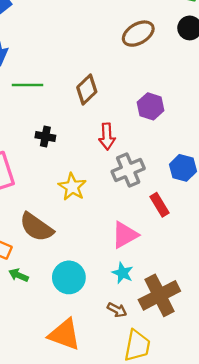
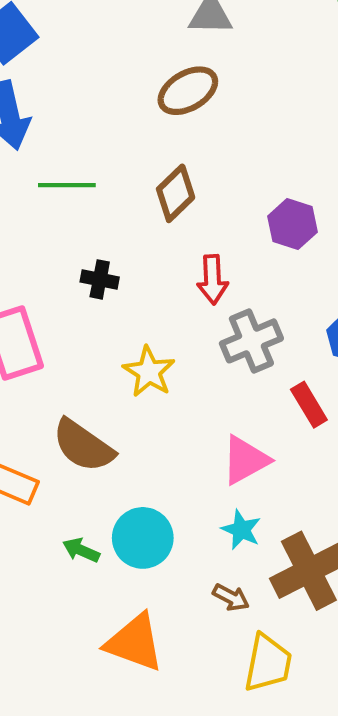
brown ellipse: (138, 34) -> (188, 91), moved
green arrow: (19, 275) -> (81, 550), moved

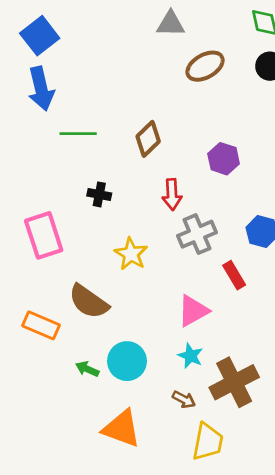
brown ellipse: (188, 91) -> (205, 66), moved

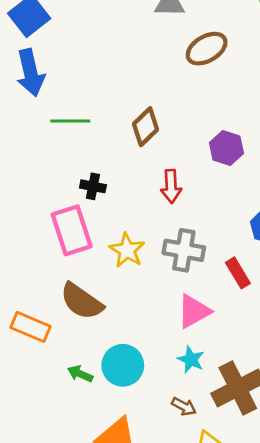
gray cross: (197, 234) -> (184, 250), moved, turned 33
pink rectangle: (44, 235) -> (72, 230), moved

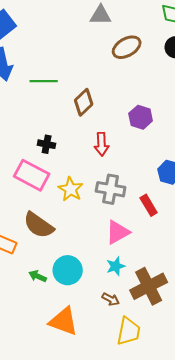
green line: (70, 121) -> (44, 81), moved
pink rectangle: (72, 230) -> (32, 175), turned -44
cyan star: (191, 360) -> (116, 266), turned 30

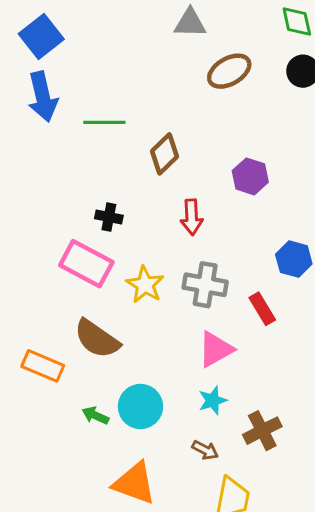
brown cross: (149, 286) -> (262, 431), size x0.7

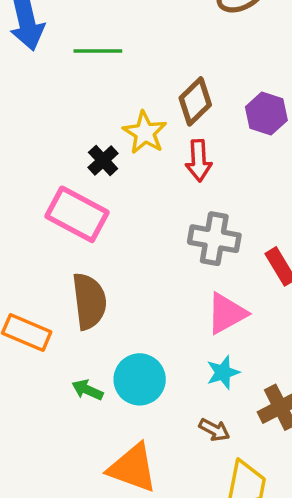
brown diamond: (165, 154) -> (195, 101), moved
black cross: (109, 217) -> (103, 160), turned 36
yellow star: (145, 285) -> (145, 133), moved
brown semicircle: (97, 339) -> (89, 301), turned -132

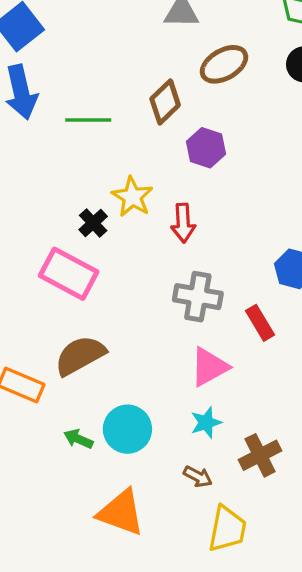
brown diamond: (195, 101) -> (165, 102), moved
purple hexagon: (266, 114) -> (206, 148), moved
brown semicircle: (89, 301) -> (80, 356), turned -112

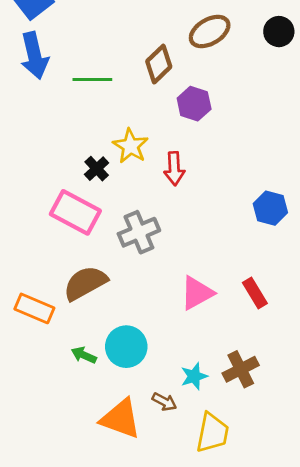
gray cross: (198, 297) -> (139, 232), moved, turned -33
red rectangle: (260, 323) -> (255, 293), moved
cyan star: (206, 423) -> (194, 376), moved
brown arrow: (198, 477) -> (164, 402), moved

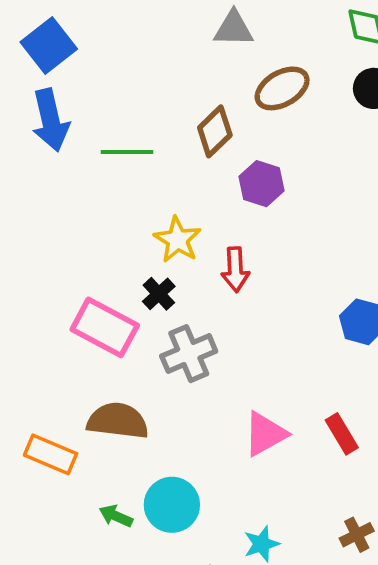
black cross: (97, 169) -> (159, 294), moved
brown semicircle: (85, 283) -> (118, 421), turned 36
brown cross: (241, 369) -> (357, 535), moved, size x0.7

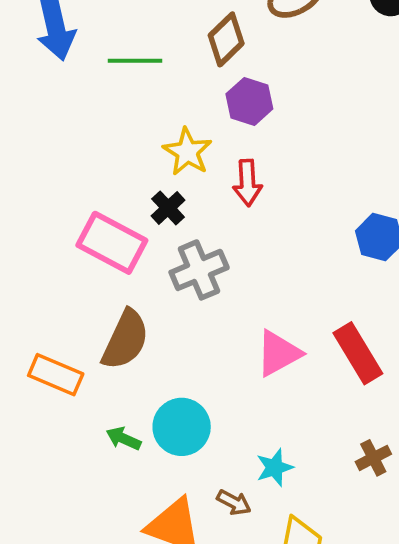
purple hexagon: (261, 184) -> (249, 101), moved
brown semicircle: (118, 421) -> (125, 340), turned 108
red rectangle: (342, 434) -> (358, 353), size x1.4

